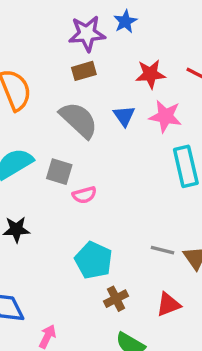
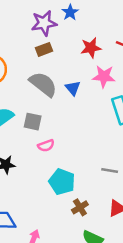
blue triangle: (124, 116) -> (73, 88), moved
pink semicircle: (84, 195) -> (46, 146), moved

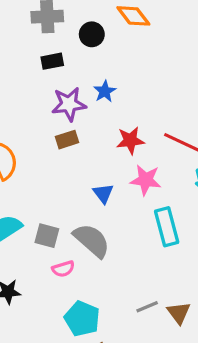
gray semicircle: (43, 84) -> (92, 240), moved
gray line: (110, 171) -> (147, 307), turned -35

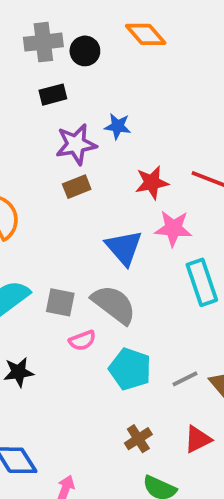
black circle: (92, 34) -> (85, 51), moved
blue star: (105, 91) -> (118, 126), turned -30
blue triangle: (103, 193) -> (124, 248), size x1.5
cyan pentagon: (82, 319) -> (130, 369), moved

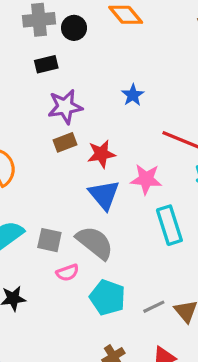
blue star: (118, 126) -> (133, 95), moved, turned 30
red star: (152, 183) -> (101, 154), moved

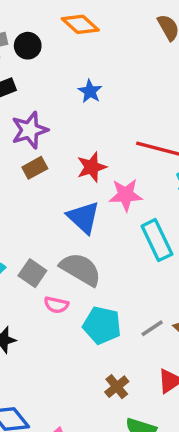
blue star: (133, 95) -> (90, 91), moved
red star: (101, 154) -> (92, 167), moved
gray square: (49, 240) -> (32, 273), turned 30
pink semicircle: (68, 273) -> (56, 305), turned 40

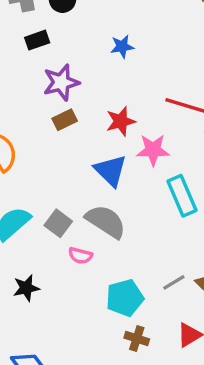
blue star: (90, 91) -> (122, 47), turned 30
cyan pentagon: (102, 325) -> (125, 298), moved, turned -30
brown cross: (117, 387) -> (137, 339), turned -35

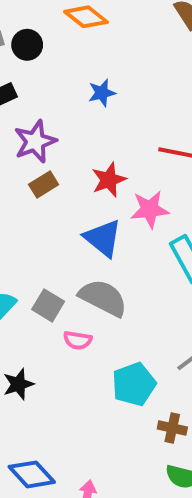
brown cross: (137, 339) -> (172, 428), moved

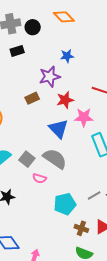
purple star: (35, 142) -> (50, 77), moved

